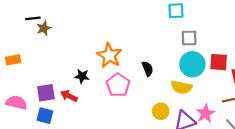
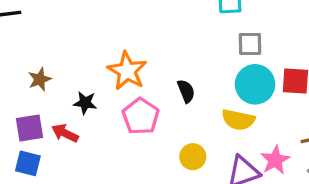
brown star: (44, 28) -> (40, 79), moved
yellow circle: (161, 111) -> (193, 157), moved

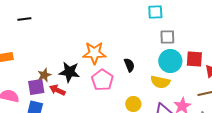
orange star: (127, 71) -> (94, 53), turned -30
brown star: (40, 79) -> (44, 75), moved
black star: (85, 103) -> (69, 72), size x1.5

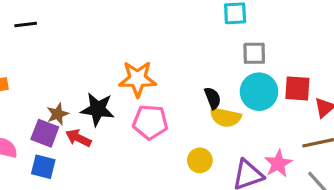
black semicircle: (129, 65) -> (213, 98), moved
pink pentagon: (102, 80) -> (150, 122), turned -30
yellow semicircle: (160, 82) -> (225, 117), moved
purple square: (36, 87) -> (45, 133), turned 30

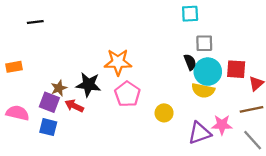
black semicircle: (213, 98) -> (190, 62), moved
yellow semicircle: (225, 117) -> (203, 90), moved
pink pentagon: (150, 122) -> (127, 94), turned 30
yellow circle: (200, 160) -> (164, 113), moved
pink star: (278, 164) -> (222, 125), turned 30

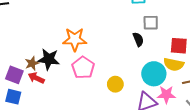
cyan circle: (208, 72) -> (154, 74), moved
brown star: (59, 88) -> (32, 63), moved
yellow semicircle: (203, 90) -> (174, 64), moved

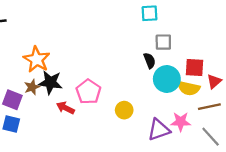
orange star: (75, 39) -> (37, 59), moved, turned 30
cyan circle: (154, 74) -> (167, 79), moved
red arrow: (36, 78) -> (65, 108), moved

